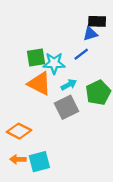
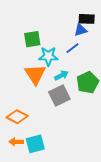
green square: (36, 58) -> (32, 39), moved
orange triangle: (39, 84) -> (35, 74), turned 30

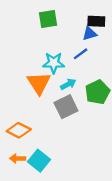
green square: (32, 39) -> (48, 19), moved
cyan square: (35, 144) -> (39, 161), turned -36

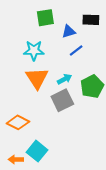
blue triangle: (90, 34) -> (69, 31), moved
cyan star: (54, 63) -> (34, 51), moved
orange arrow: (18, 158) -> (16, 160), moved

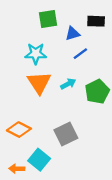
gray square: (62, 100) -> (66, 134), moved

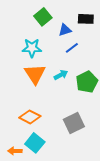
green square: (48, 19) -> (43, 17), turned -30
orange diamond: (19, 130) -> (30, 117), moved
gray square: (66, 134) -> (74, 123), moved

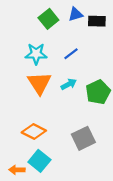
blue triangle: (65, 30) -> (75, 14), moved
blue line: (72, 48) -> (71, 54), moved

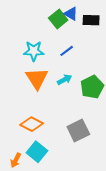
blue triangle: (75, 14) -> (71, 14), turned 48
green square: (48, 19) -> (58, 19), moved
orange arrow: (17, 170) -> (16, 160), turned -64

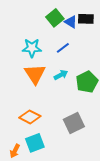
blue triangle: (71, 14) -> (71, 22), moved
cyan square: (37, 152) -> (35, 143), turned 30

